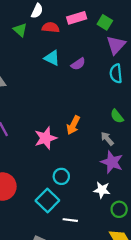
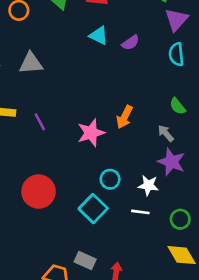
white star: (102, 190) -> (148, 185), moved
white line: (70, 220) -> (140, 212), moved

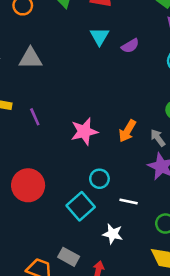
cyan triangle: (99, 35) -> (99, 36), turned 30
orange arrow: (125, 117) -> (127, 131), moved
white star: (148, 185) -> (113, 234), moved
white line: (140, 212) -> (129, 201), moved

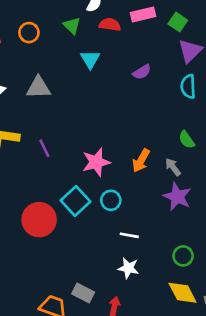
cyan triangle: (99, 36) -> (90, 59), moved
cyan circle: (99, 179) -> (111, 200), moved
white line: (129, 201) -> (129, 235), moved
cyan square: (81, 206) -> (75, 201), moved

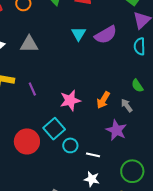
cyan triangle: (90, 59) -> (79, 34), moved
purple semicircle: (142, 72) -> (106, 35), size x1.6
purple star: (177, 197) -> (116, 130), moved
cyan circle: (111, 200) -> (70, 145), moved
green circle: (183, 256) -> (132, 171), size x1.5

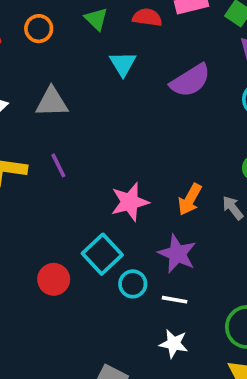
cyan triangle: (79, 34) -> (123, 64), moved
purple line: (32, 89) -> (58, 165), moved
purple star: (116, 130) -> (177, 254), moved
red circle: (27, 141) -> (54, 279), size x0.7

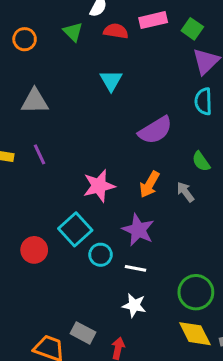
cyan triangle: (123, 64) -> (111, 81), moved
purple semicircle: (190, 81) -> (155, 130), moved

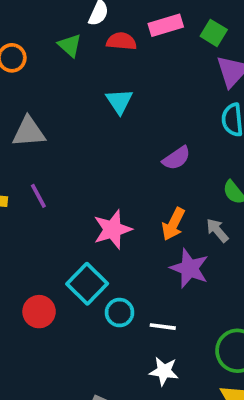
purple semicircle: (155, 130) -> (177, 158), size x0.7
purple star: (138, 230) -> (189, 268), moved

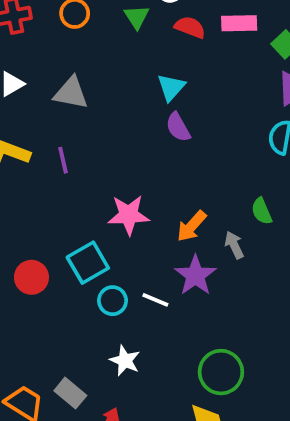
purple semicircle: (177, 158) -> (178, 127), moved, turned 80
white line: (163, 327) -> (155, 300), moved
white star: (164, 371) -> (125, 361), moved

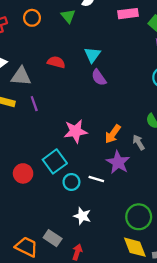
red semicircle: (190, 27) -> (56, 62), moved
gray triangle: (71, 93) -> (21, 76), moved

